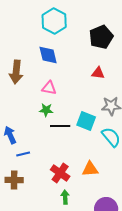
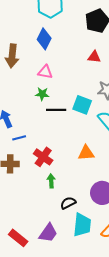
blue diamond: (48, 55) -> (44, 39), turned 40
red cross: (60, 173) -> (43, 157), moved
green arrow: (65, 197) -> (51, 181), moved

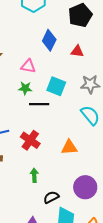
blue diamond: (44, 39) -> (49, 40), moved
cyan square: (82, 105) -> (56, 86), moved
red cross: (43, 157) -> (30, 140), moved

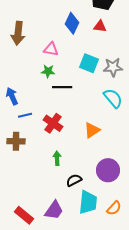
red triangle: (77, 51) -> (100, 26), moved
cyan square: (56, 86) -> (89, 63), moved
orange triangle: (69, 147) -> (92, 130), turned -30

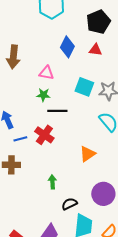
red cross: (53, 123) -> (44, 135), moved

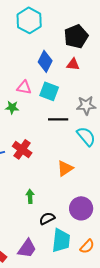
cyan square: (84, 87) -> (49, 91), moved
green star: (43, 95) -> (12, 107), moved
black line: (57, 111) -> (58, 119), moved

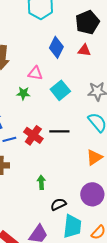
cyan square: (49, 91) -> (60, 90), moved, turned 30
black line: (58, 119) -> (59, 131), moved
orange triangle: (65, 168) -> (94, 157), moved

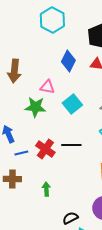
green star: (23, 93) -> (35, 107), size x1.5
green arrow: (41, 182) -> (46, 189), moved

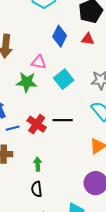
black semicircle: (70, 218) -> (37, 189), moved, turned -70

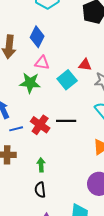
blue diamond: (60, 36) -> (37, 37), moved
red triangle: (88, 39) -> (85, 65), moved

